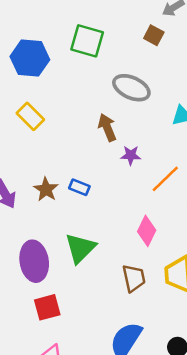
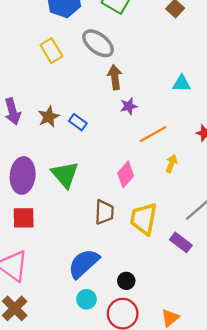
gray ellipse: (131, 88) -> (98, 43), moved
purple star: (131, 155) -> (129, 106), turned -30
green triangle: (80, 248) -> (65, 175), turned -40

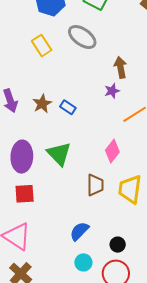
brown arrow: (115, 77) -> (120, 67), moved
blue semicircle: (84, 263) -> (79, 231), size x0.7

